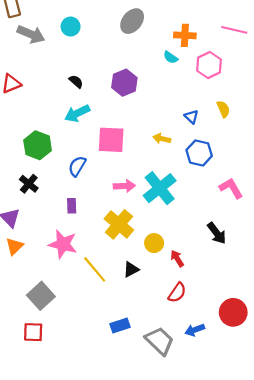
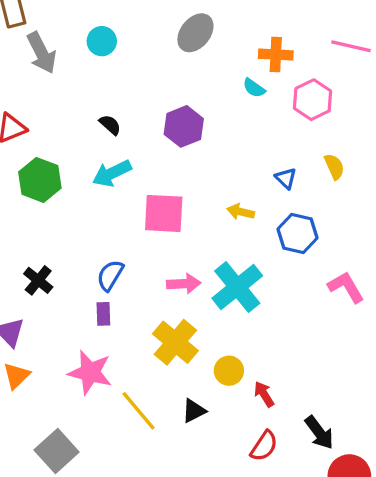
gray arrow: (31, 34) -> (42, 53), turned 40
green hexagon: (38, 145) -> (40, 180), moved
blue semicircle: (77, 166) -> (110, 275), moved
black arrow: (217, 233) -> (319, 433), moved

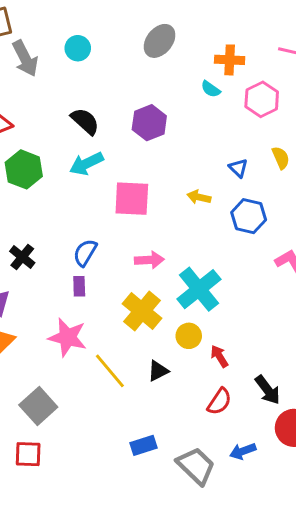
black semicircle: (110, 125) -> (85, 121), size x1.5
cyan cross: (237, 287) -> (199, 289), moved

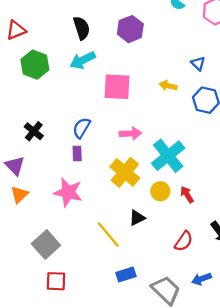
black semicircle: (85, 121) -> (82, 28), turned 30
red arrow: (219, 356) -> (187, 195), moved
yellow line: (110, 371) -> (108, 235), moved
red square: (28, 454) -> (56, 281), moved

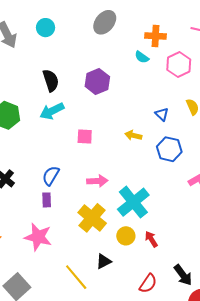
pink square: (117, 87) -> (85, 136), size x0.6

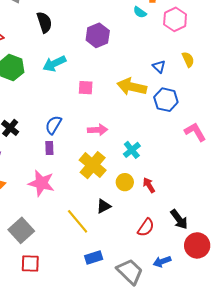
black semicircle: (51, 80) -> (44, 22), moved
yellow arrow: (133, 135) -> (132, 87), size x1.8
cyan cross: (133, 202) -> (132, 150), size x0.6

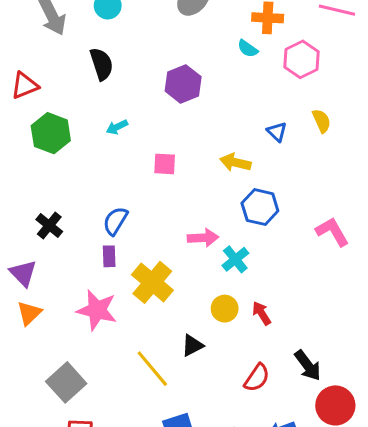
cyan arrow: (54, 64) -> (117, 127), size x0.6
yellow arrow: (132, 87) -> (235, 162), size x0.7
blue hexagon: (166, 100) -> (260, 207), moved
pink arrow: (98, 130) -> (203, 238), moved
yellow cross: (93, 165) -> (152, 282), moved

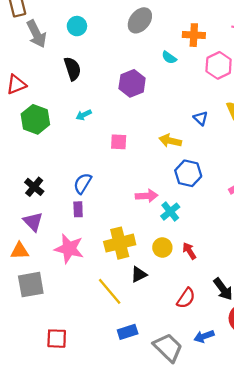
cyan semicircle: (248, 49) -> (169, 58), moved
purple triangle: (23, 273) -> (33, 222), moved
yellow cross: (152, 282) -> (120, 243), moved, turned 36
orange triangle: (29, 313) -> (20, 251), turned 42
gray square: (66, 382) -> (31, 285), moved, turned 32

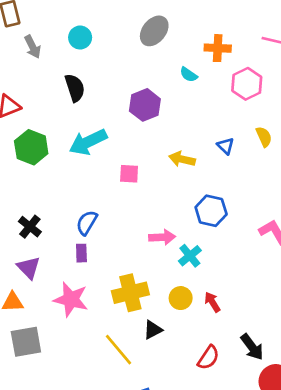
gray arrow: (36, 34) -> (33, 47), size x0.7
cyan arrow: (84, 115) -> (88, 142), size x2.0
yellow arrow: (170, 141) -> (182, 159), moved

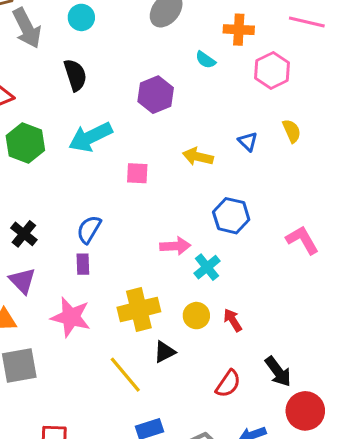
gray arrow: (33, 47) -> (27, 28), size x1.5

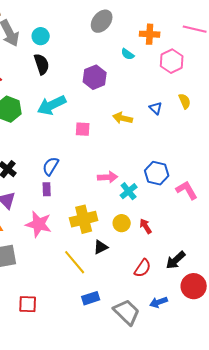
cyan circle: (81, 17) -> (41, 36), moved
blue hexagon: (231, 216) -> (157, 173), moved
pink L-shape: (302, 240) -> (187, 190), moved
black arrow: (278, 372) -> (176, 260), turned 85

